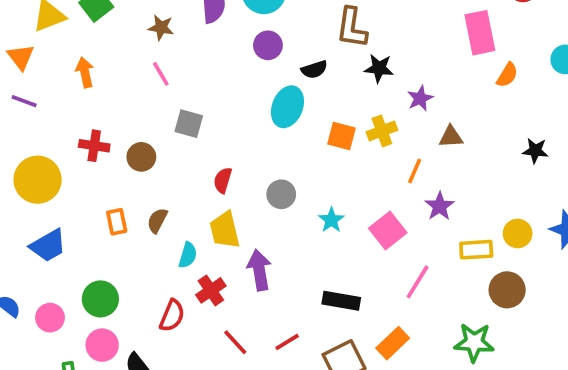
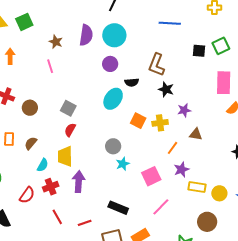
gray square: (189, 124) -> (68, 108), moved
gray circle: (281, 194) -> (113, 146), moved
yellow rectangle: (476, 250) -> (197, 187), moved

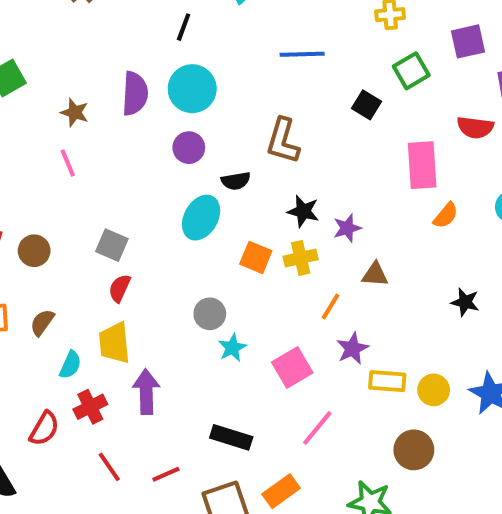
green square: (221, 46) -> (411, 71), moved
black square: (199, 51) -> (366, 105), turned 32
black star: (166, 89) -> (303, 211), moved

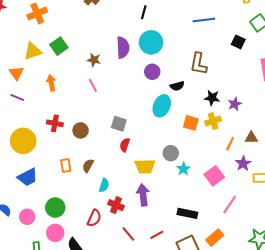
brown triangle: (375, 274) -> (251, 138), moved
yellow trapezoid: (114, 343) -> (145, 166), moved, turned -80
red cross: (90, 407) -> (116, 205), turned -35

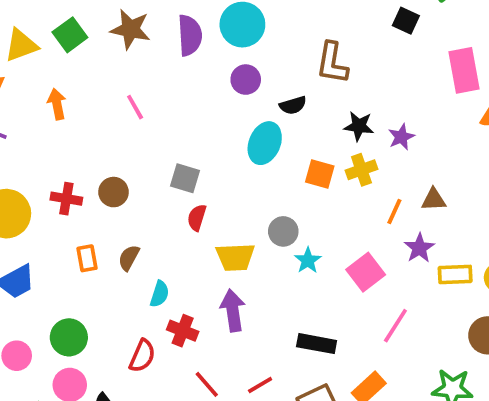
brown star: (94, 60) -> (130, 29), moved, size x1.5
red cross: (55, 123) -> (66, 199), moved

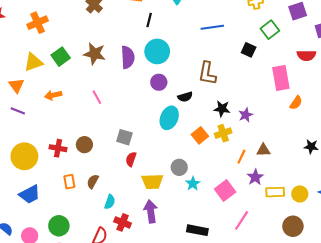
orange arrow: (57, 104) -> (53, 95), turned -91
orange square: (320, 174) -> (200, 135), turned 35

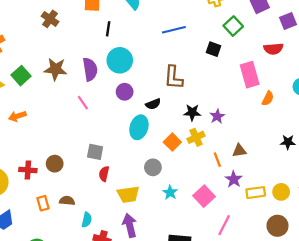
pink line: (97, 97) -> (83, 103), moved
orange line: (241, 157) -> (217, 160), turned -40
gray circle: (179, 167) -> (153, 167), moved
brown semicircle: (93, 181) -> (67, 201), turned 72

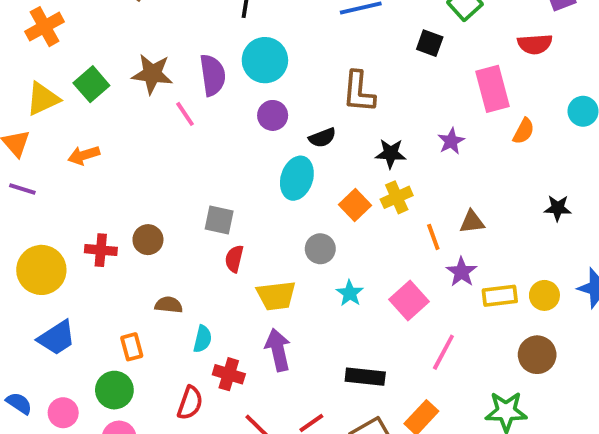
pink line: (83, 103) -> (185, 114), moved
purple star: (217, 116) -> (451, 141), moved
orange rectangle: (43, 203) -> (132, 347), moved

